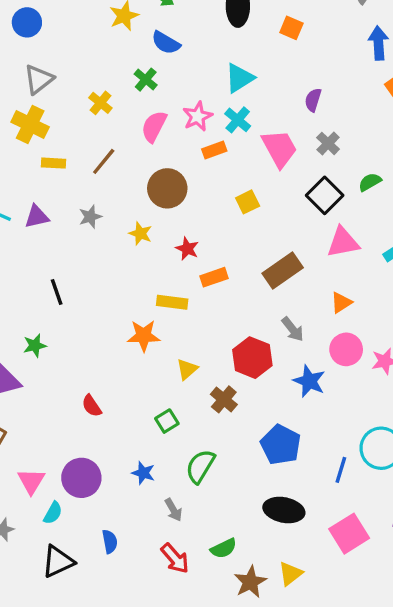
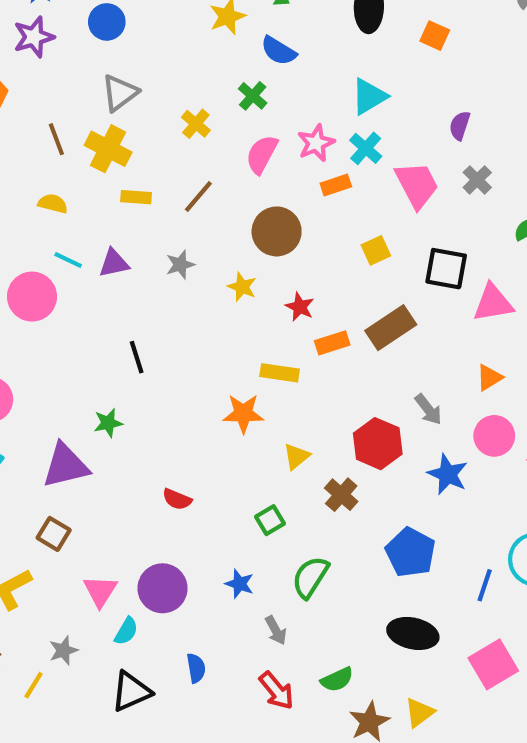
black square: (325, 195) -> (446, 269), moved, turned -36
brown rectangle: (283, 271) -> (391, 328), moved
red semicircle: (92, 406) -> (177, 499), turned -35

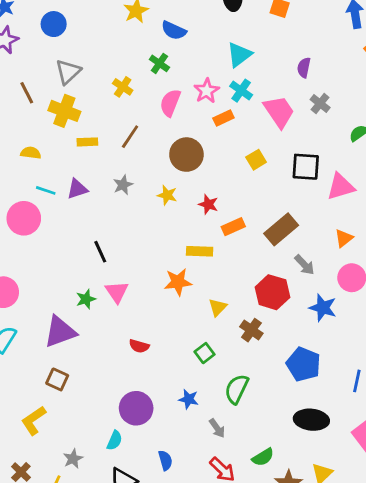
brown line: (56, 139) -> (27, 93), moved
brown rectangle: (391, 328) -> (281, 229), moved
pink triangle: (100, 591) -> (117, 292), moved

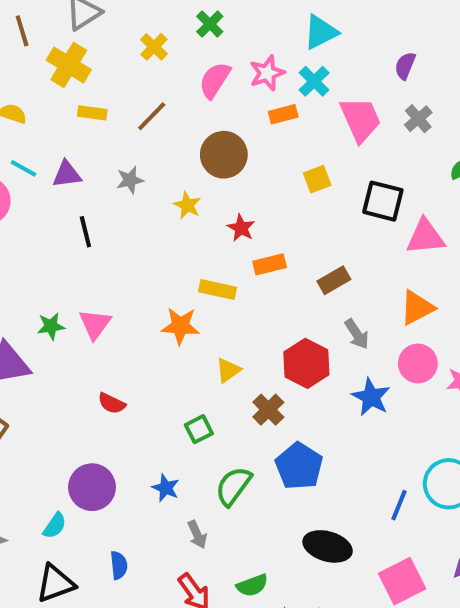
brown rectangle: (281, 229) -> (334, 280), size x0.7
orange triangle: (344, 238) -> (417, 308), size x1.4
black line: (100, 252) -> (85, 232), moved
blue pentagon: (303, 364) -> (299, 466), moved

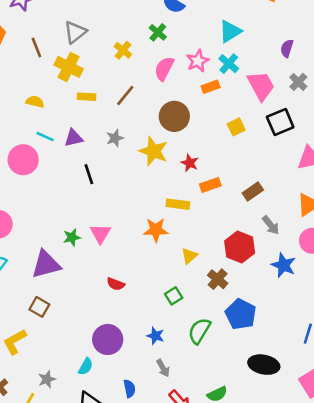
black square: (383, 201) -> (280, 122), moved, turned -32
yellow star: (187, 205) -> (154, 151), size x1.6
gray arrow: (197, 535) -> (163, 368), moved

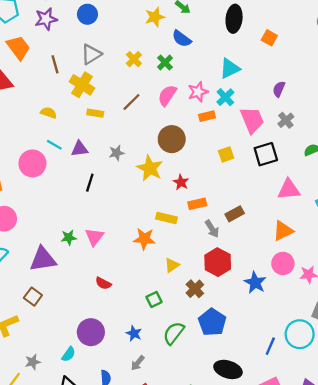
yellow cross: (123, 50) -> (134, 59), moved
brown line: (125, 96) -> (131, 102), moved
black line: (89, 174) -> (90, 183), turned 30
gray arrow: (271, 225) -> (212, 229), moved
gray arrow: (163, 368) -> (138, 363), turned 63

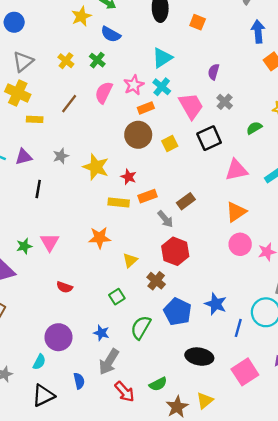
brown circle: (172, 139) -> (138, 135), moved
yellow rectangle: (167, 218) -> (119, 203), moved
blue star: (255, 283) -> (216, 304), moved
gray arrow: (138, 363) -> (109, 362), size x1.6

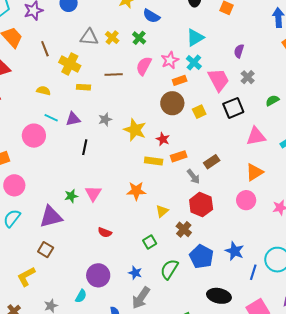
gray triangle: (23, 62) -> (89, 37), moved, turned 42
brown line: (69, 104) -> (114, 75), turned 48
pink circle: (240, 244) -> (246, 200), moved

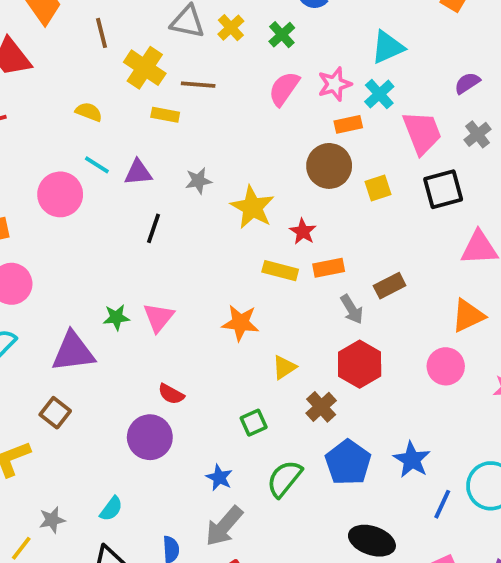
purple semicircle: (239, 51) -> (467, 83), turned 32
brown line: (114, 75) -> (198, 85), moved
purple circle: (98, 275) -> (150, 437), moved

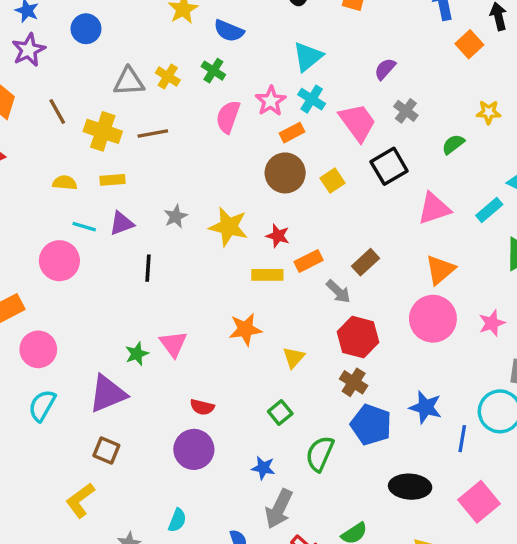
yellow rectangle: (165, 115) -> (112, 180), moved
pink circle: (446, 366) -> (433, 319), size x1.4
brown cross: (321, 407) -> (354, 382), moved

